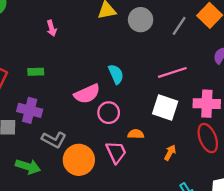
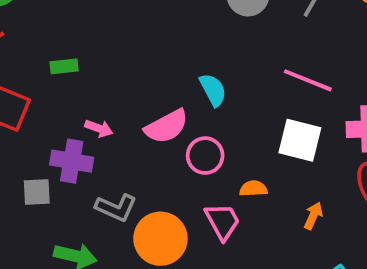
pink arrow: (52, 28) -> (99, 128), moved, turned -49
green rectangle: (36, 72) -> (64, 66), moved
pink line: (172, 72) -> (308, 80), turned 44

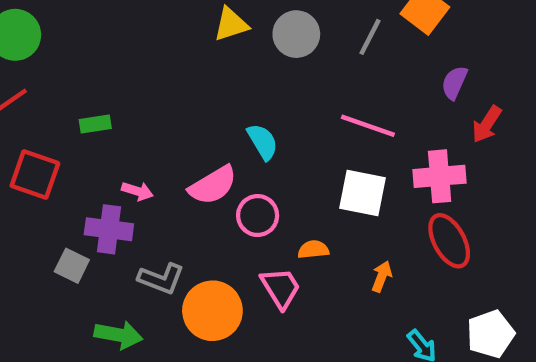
gray square: (37, 192) -> (72, 266), turned 32

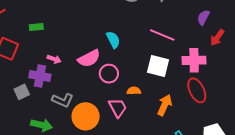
gray square: (72, 266) -> (22, 92), turned 35
orange arrow: (382, 277) -> (165, 105), size x1.5

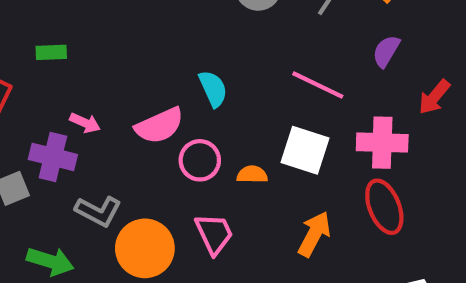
purple semicircle: (203, 17) -> (386, 51), moved
orange semicircle: (134, 91) -> (252, 174), moved

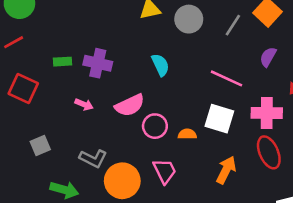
cyan semicircle: (213, 89) -> (160, 65), moved
purple cross: (53, 157) -> (98, 63), moved

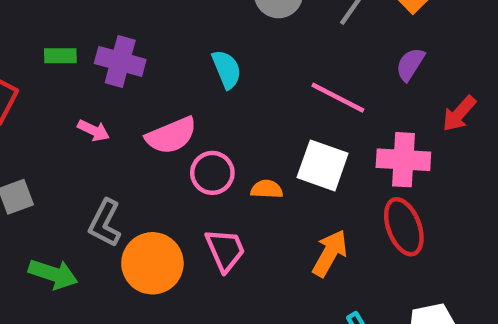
gray L-shape: (93, 158) -> (105, 223), turned 88

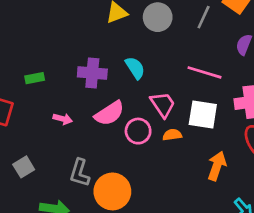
purple cross: (120, 61) -> (92, 73), moved
pink trapezoid: (225, 250) -> (163, 105), moved

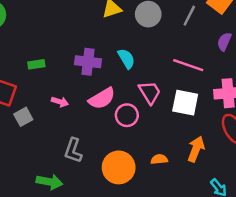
orange semicircle: (172, 135) -> (159, 159), moved
gray square: (24, 167) -> (23, 117), moved
orange circle: (112, 191) -> (119, 167), moved

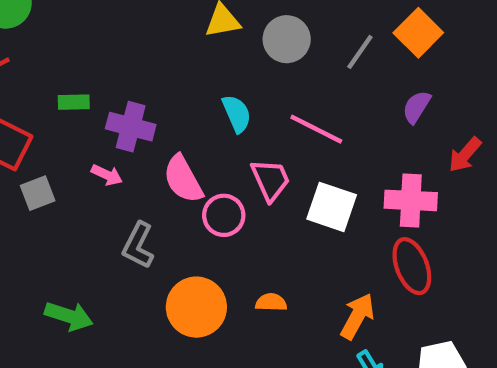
purple cross: (88, 62) -> (131, 127), moved
pink line: (188, 65) -> (316, 129), moved
pink semicircle: (102, 98) -> (183, 179), turned 84
orange arrow: (196, 149) -> (357, 316), moved
gray L-shape: (73, 150) -> (138, 245), moved

